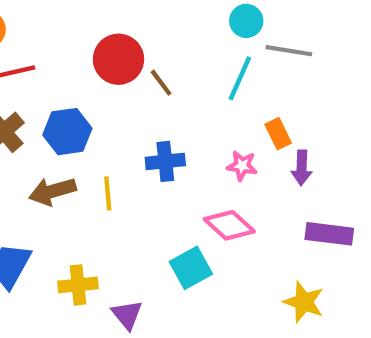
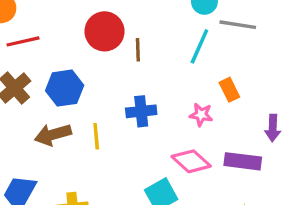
brown line: (161, 83) -> (138, 50), turned 35
purple arrow: (302, 168) -> (273, 128), moved
purple rectangle: (329, 234) -> (243, 161), moved

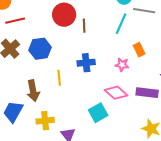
brown arrow: (53, 135) -> (33, 91), moved, turned -85

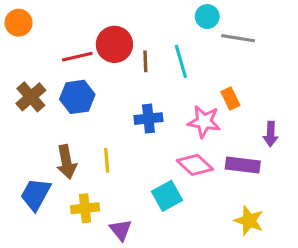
red line: (15, 21) -> (77, 57), moved
cyan line: (121, 24) -> (181, 61), moved, turned -40
pink star: (122, 65) -> (204, 122), size x1.5
yellow line: (59, 78) -> (107, 160), moved

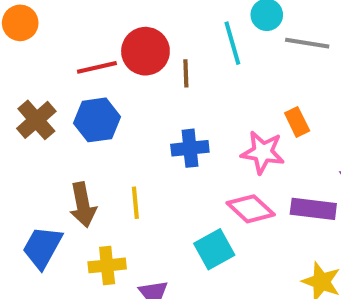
cyan line: (181, 61) -> (232, 43), moved

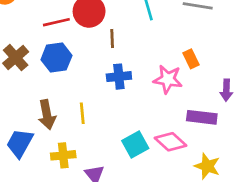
brown line: (186, 73) -> (112, 39), moved
pink diamond: (251, 209) -> (171, 142), moved

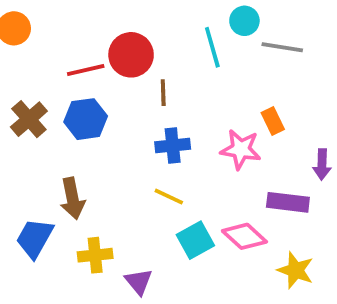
yellow line: (82, 113) -> (169, 197), moved, turned -60

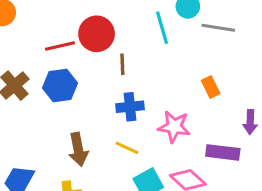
pink star: (241, 149) -> (174, 127), moved
brown arrow: (72, 198) -> (78, 149), moved

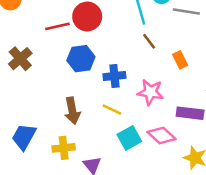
brown line: (122, 64) -> (149, 41), moved, turned -35
blue hexagon: (60, 86) -> (81, 59), moved

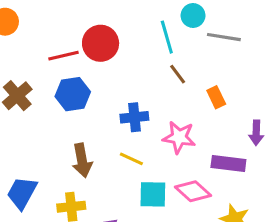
blue hexagon: (81, 59) -> (73, 94), moved
cyan square: (129, 138) -> (153, 194), turned 30

